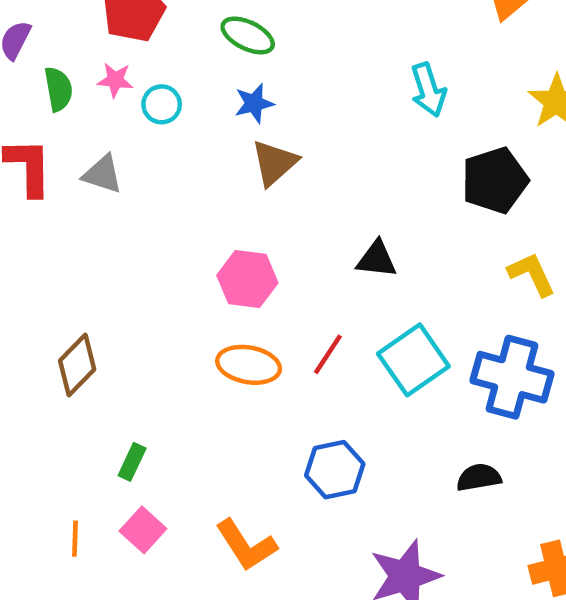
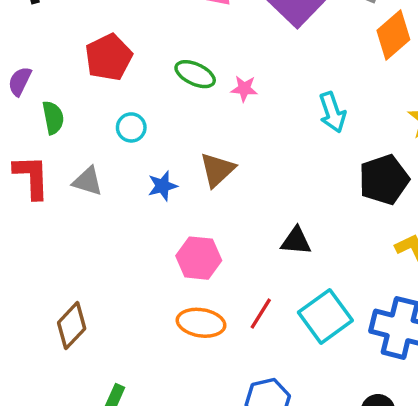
pink star: (115, 80) -> (244, 89), moved
blue star: (254, 103) -> (163, 186), moved

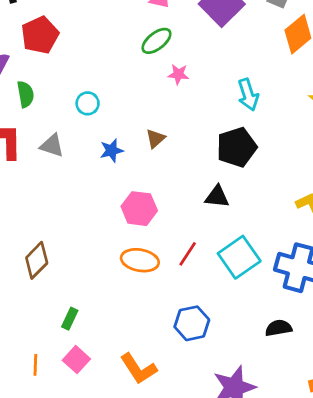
red pentagon: (109, 57) -> (40, 35), moved
green ellipse: (195, 74) -> (156, 41), moved, turned -64
brown triangle: (217, 170) -> (155, 139), size x0.7
black pentagon: (384, 180) -> (237, 147), moved

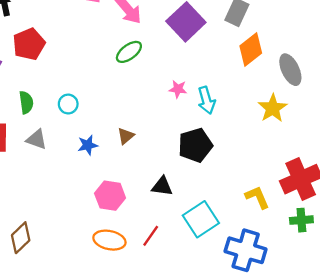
pink star: (178, 74) -> (178, 89), moved
green semicircle: (25, 94) -> (26, 102), moved
black triangle: (217, 197) -> (162, 186), moved
cyan square: (239, 257) -> (201, 219), moved

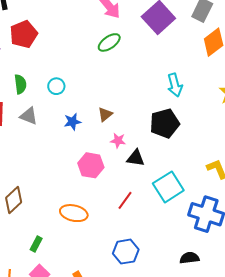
pink star: (178, 89) -> (118, 141), moved
orange ellipse: (109, 240) -> (74, 213), moved

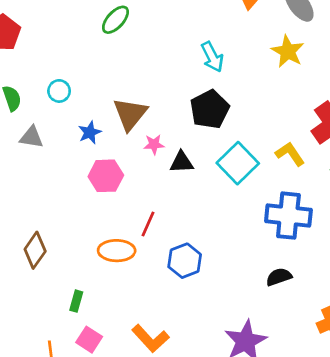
brown triangle: (105, 114) -> (130, 114), size x1.8
pink hexagon: (91, 165) -> (106, 176), moved
cyan square: (168, 187) -> (238, 163), moved
red line: (125, 200) -> (148, 224), moved
blue hexagon: (126, 252) -> (185, 261), moved

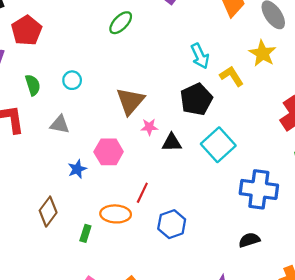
blue star: (90, 132) -> (77, 169), moved
gray triangle: (32, 137) -> (60, 124), moved
yellow L-shape: (290, 154) -> (232, 76), moved
green rectangle: (76, 301) -> (85, 233), moved

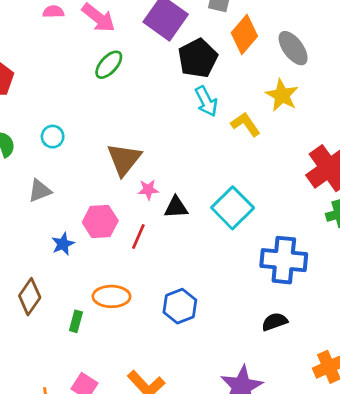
black pentagon: (196, 99) -> (198, 58), moved
gray triangle: (60, 124) -> (40, 191), turned -30
red line: (142, 193) -> (138, 237), moved

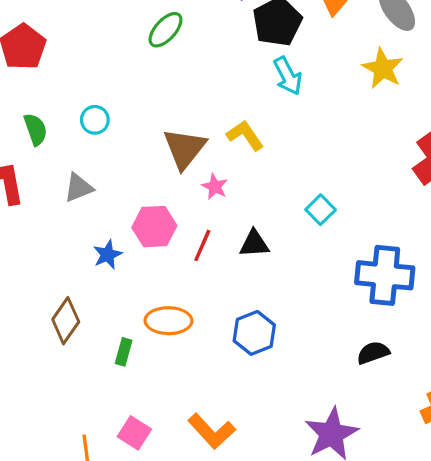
yellow L-shape: (246, 124) -> (245, 135), moved
pink star: (148, 190) -> (215, 187), turned 30
black triangle: (176, 207) -> (254, 244), moved
cyan square: (233, 208) -> (321, 210), size x0.6

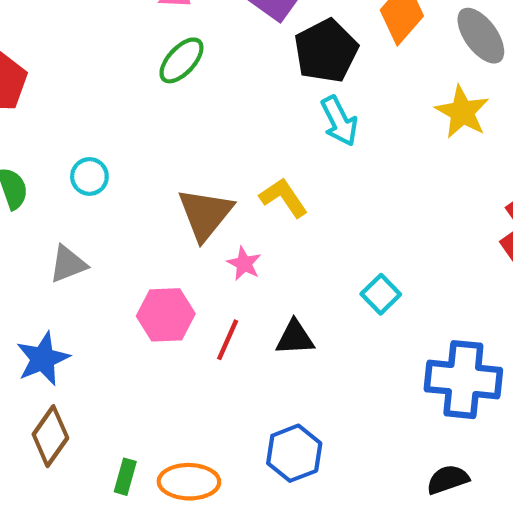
blue star: (108, 255) -> (43, 359), moved, size x1.4
orange ellipse: (168, 321) -> (189, 482), moved

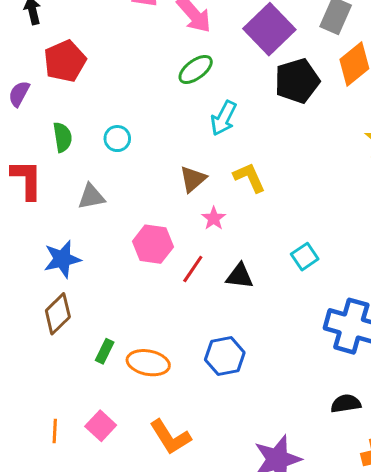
cyan arrow: (339, 121) -> (224, 118), moved, turned 44
brown triangle: (205, 214) -> (193, 179), size x0.7
black semicircle: (448, 479) -> (346, 404), moved

